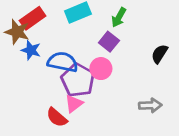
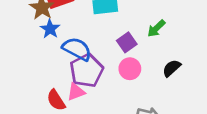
green arrow: (119, 17) -> (156, 28), moved
pink circle: (101, 69) -> (130, 69), moved

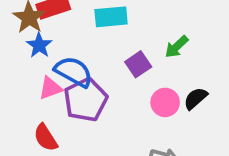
pink circle: (130, 69) -> (165, 102), moved
pink triangle: (76, 92) -> (50, 88), moved

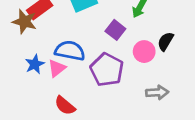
blue star: (39, 45) -> (35, 64), moved, turned 30
purple pentagon: (86, 100) -> (107, 70), moved

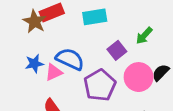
pink circle: (144, 52) -> (139, 77), size x1.4

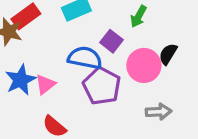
blue semicircle: (70, 59) -> (85, 58), moved
blue star: (34, 64) -> (21, 80), size x1.4

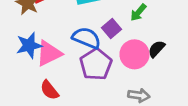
pink triangle: (45, 84) -> (49, 53), size x1.5

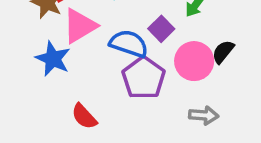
blue star: (29, 45) -> (53, 59), turned -30
pink triangle: (49, 53) -> (80, 26), moved

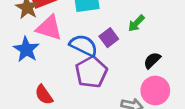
pink triangle: (80, 26) -> (49, 28), turned 40
pink circle: (194, 61) -> (155, 91), moved

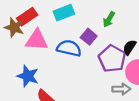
blue star: (26, 49) -> (28, 76), moved
purple pentagon: (91, 72) -> (112, 59), moved

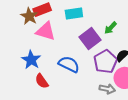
purple square: (89, 37) -> (90, 39), size x1.5
blue semicircle: (69, 48) -> (69, 64), moved

